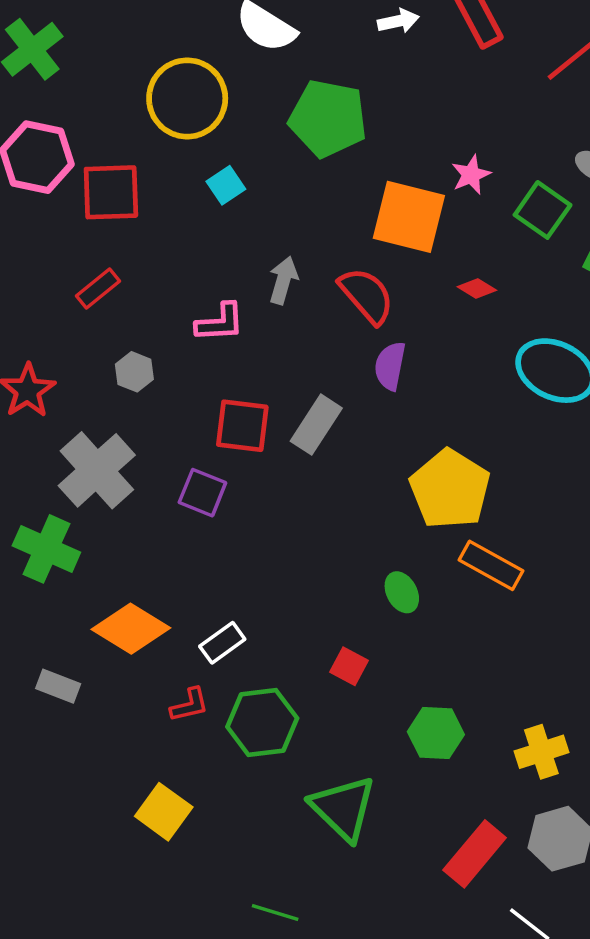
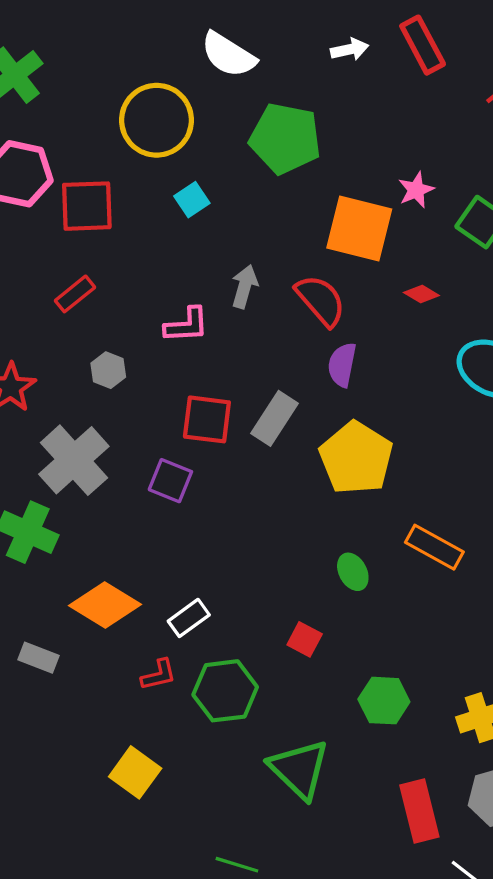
yellow pentagon: (450, 489) -> (356, 458), moved
red rectangle: (475, 854) -> (419, 811), turned -54

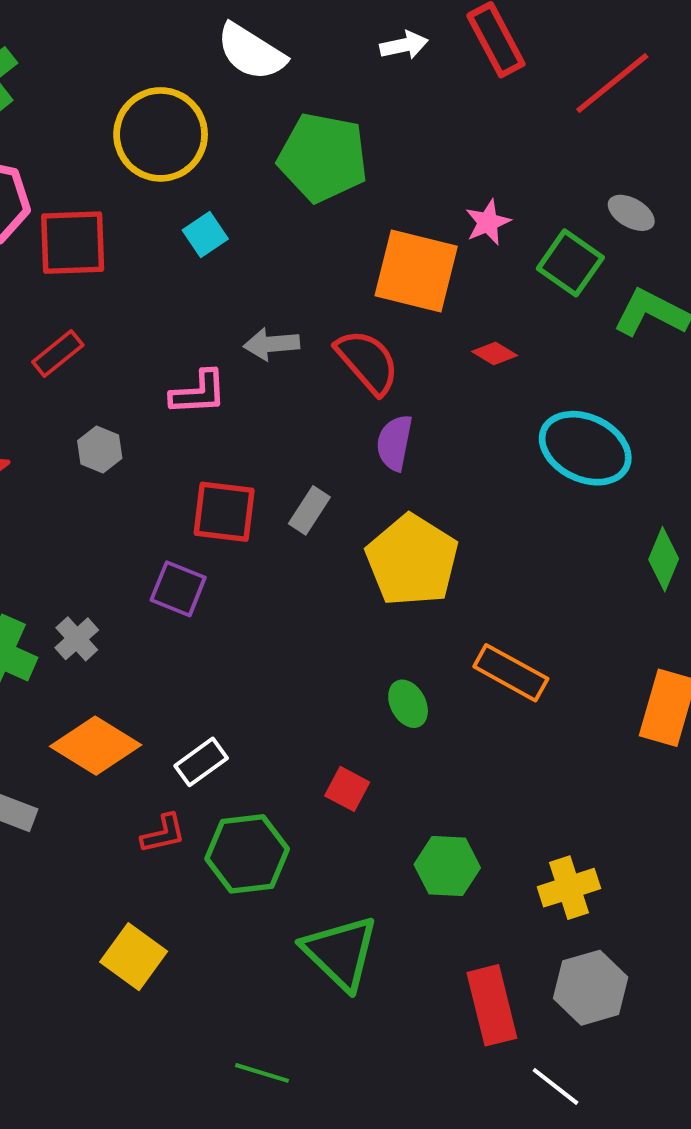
gray arrow: (244, 286) -> (271, 344), turned -111
gray rectangle: (275, 418) -> (309, 510), size x0.7
gray cross: (74, 460) -> (77, 639), moved, size x0.5

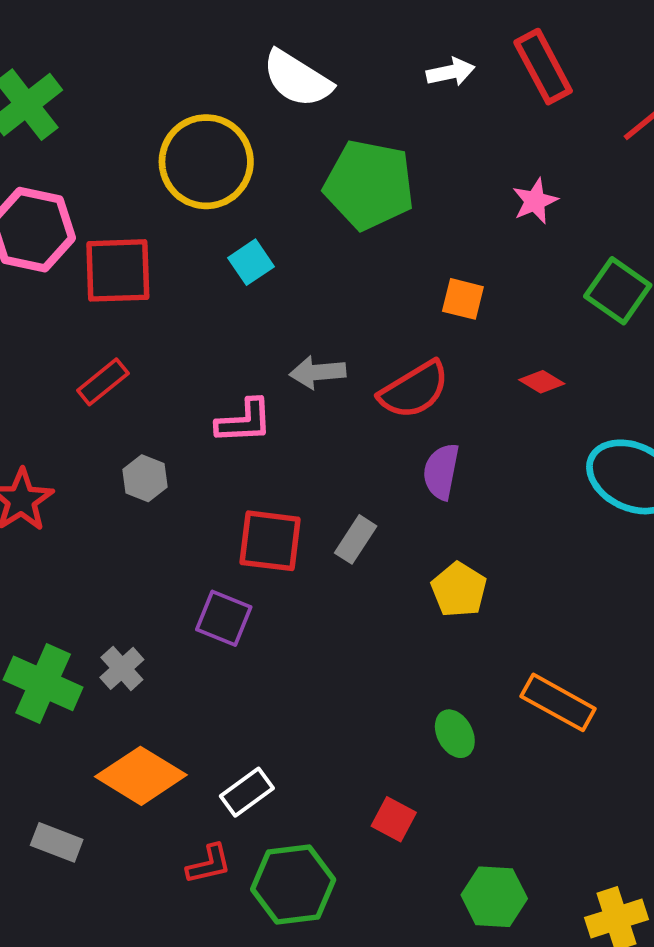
pink star: (488, 222) -> (535, 201), moved
orange square: (416, 271) -> (463, 299), size x0.5
red semicircle: (367, 362) -> (414, 390), turned 100
yellow pentagon: (412, 560) -> (459, 590), size x0.6

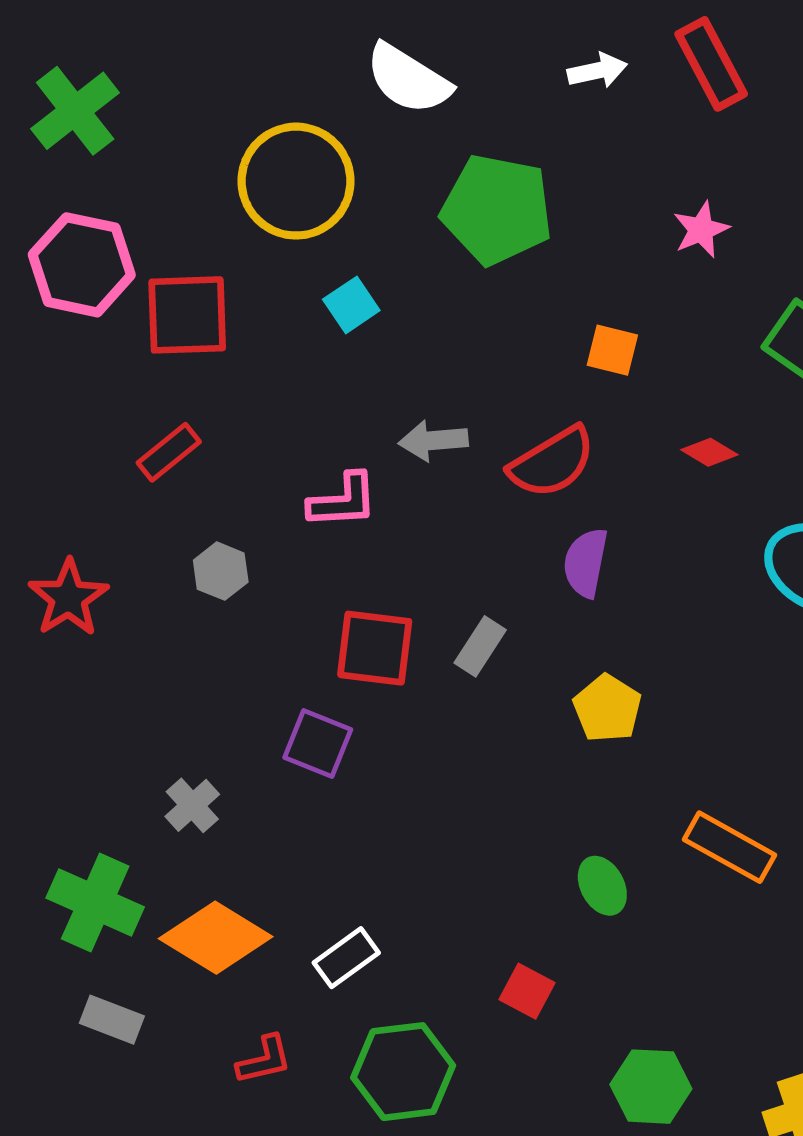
green cross: (43, 683) -> (95, 902), moved
red L-shape: (209, 864) -> (264, 1060), moved

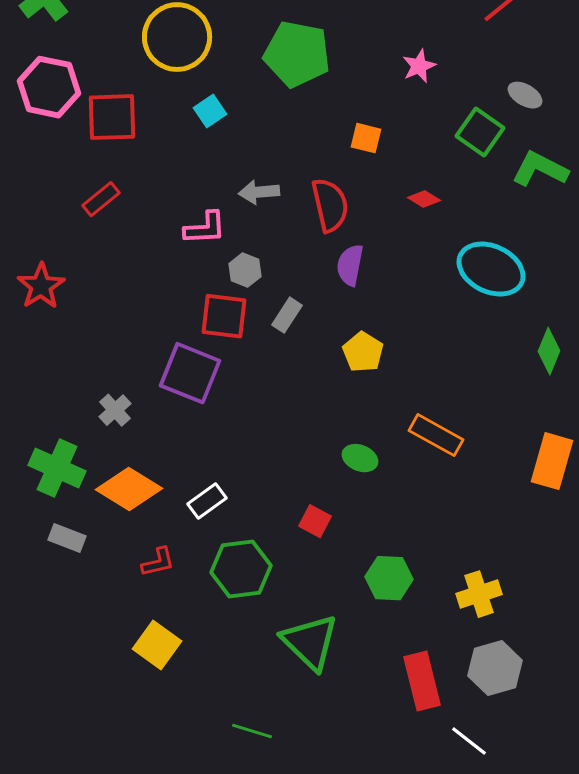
red semicircle: (552, 462) -> (330, 205), turned -72
gray hexagon: (221, 571) -> (245, 270), moved
purple square: (318, 743) -> (190, 373), size x1.5
green ellipse: (602, 886) -> (360, 458), turned -40

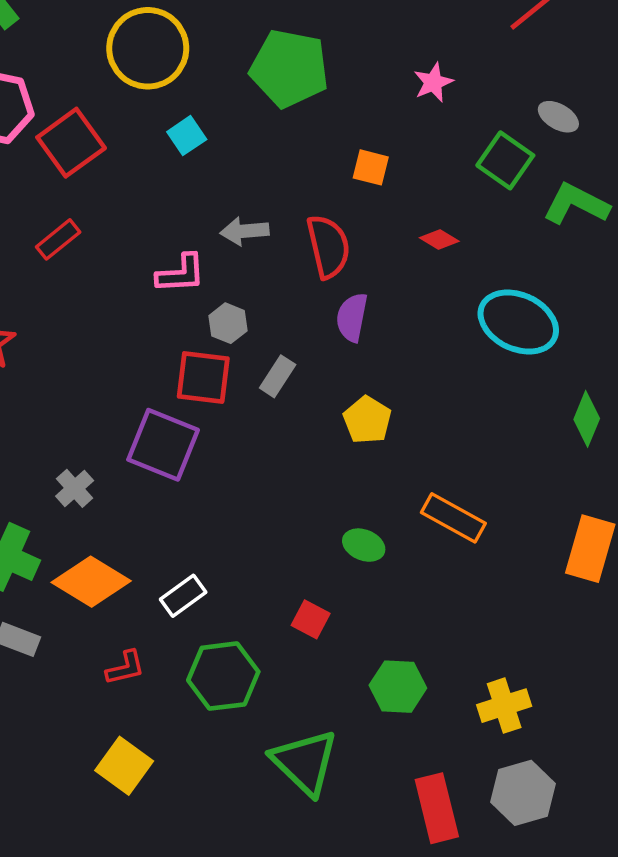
red square: (112, 117) -> (71, 143), turned -34

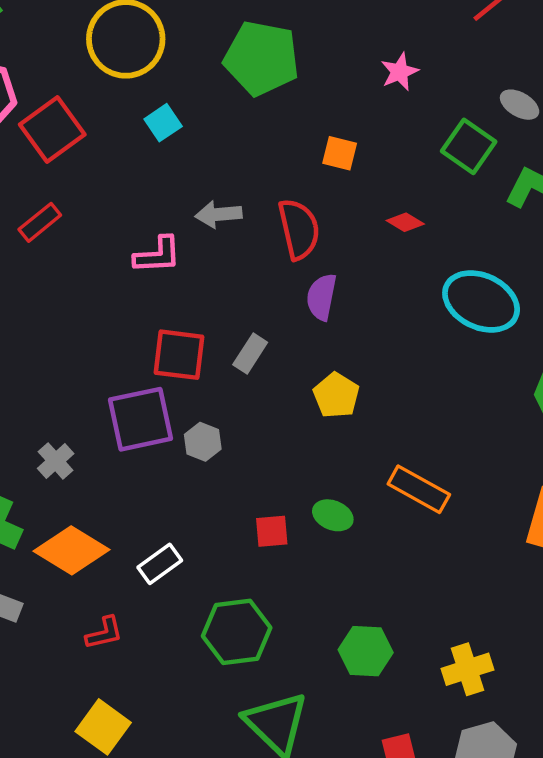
gray hexagon: (228, 323) -> (203, 442), moved
purple square: (163, 445) -> (140, 419), turned -34
red square: (311, 619) -> (272, 531), moved, turned -33
green hexagon: (223, 676) -> (237, 632), moved

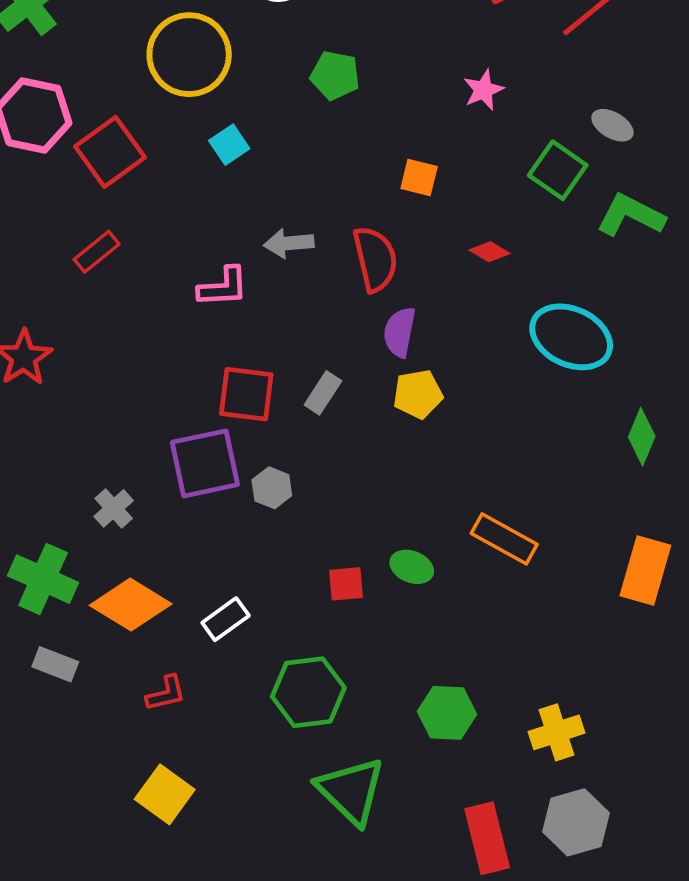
green pentagon: (262, 58) -> (335, 75), size x0.6
yellow pentagon: (336, 395) -> (418, 394), moved, turned 30

